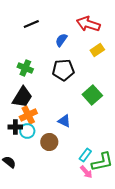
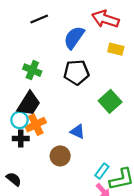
blue semicircle: (61, 40) -> (74, 38), size x1.5
yellow rectangle: (97, 50) -> (116, 49), turned 48
cyan circle: (27, 131) -> (20, 120), moved

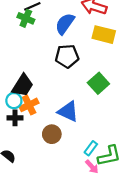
yellow rectangle: (116, 49) -> (104, 35), size x1.5
green cross: (32, 70) -> (26, 18), moved
blue triangle: (78, 132) -> (68, 111), size x1.5

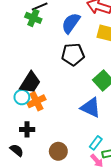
blue triangle: (68, 111) -> (91, 108), moved
black cross: (15, 118) -> (27, 129), moved
brown circle: (52, 134) -> (58, 151), moved

